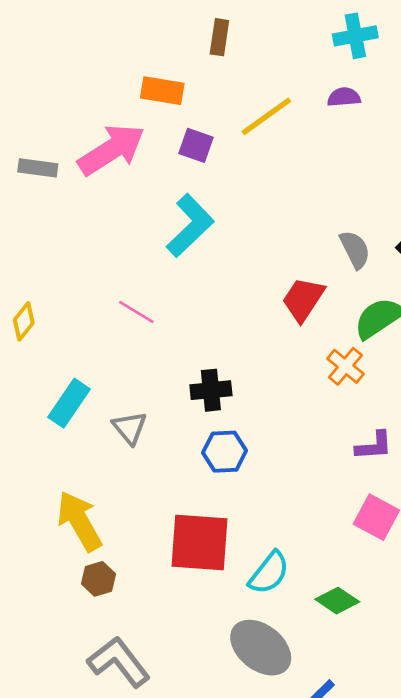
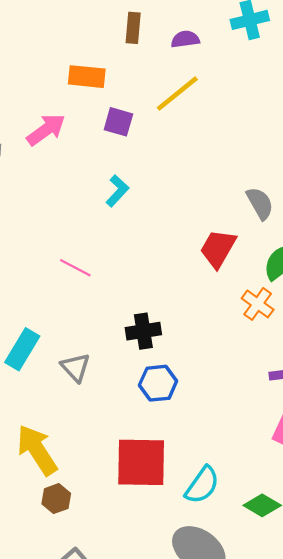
purple semicircle: (344, 97) -> (185, 39), moved
pink arrow: (111, 150) -> (46, 130), size x0.7
cyan L-shape: (190, 225) -> (117, 191), size x0.6

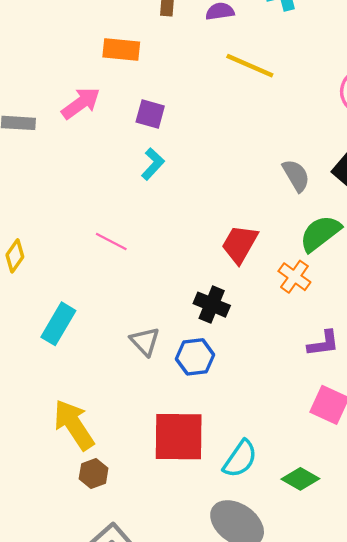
yellow line: (177, 94) -> (250, 66), moved, turned 63
purple square: (118, 122) -> (150, 114), moved
red trapezoid: (218, 249) -> (240, 244), moved
black cross: (143, 331) -> (212, 305), moved, turned 32
gray triangle: (75, 367) -> (145, 341), moved

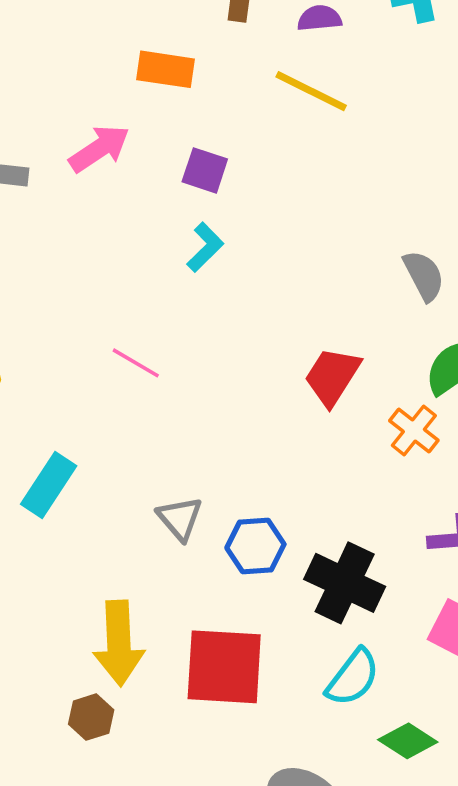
yellow line: (250, 66) -> (311, 91), moved
black cross: (212, 305) -> (345, 583), moved, size x1.4
yellow arrow: (74, 425) -> (119, 643), moved, turned -152
cyan semicircle: (240, 459) -> (353, 677), moved

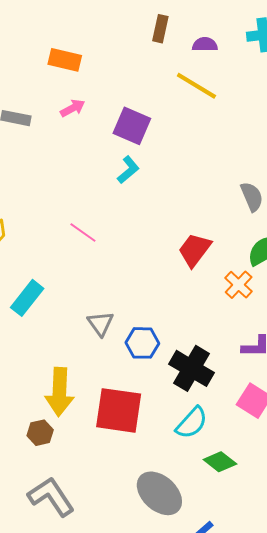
orange rectangle: (165, 69) -> (65, 60), moved
pink arrow: (99, 149) -> (73, 108), size x0.7
purple square: (205, 170) -> (132, 126), size x1.4

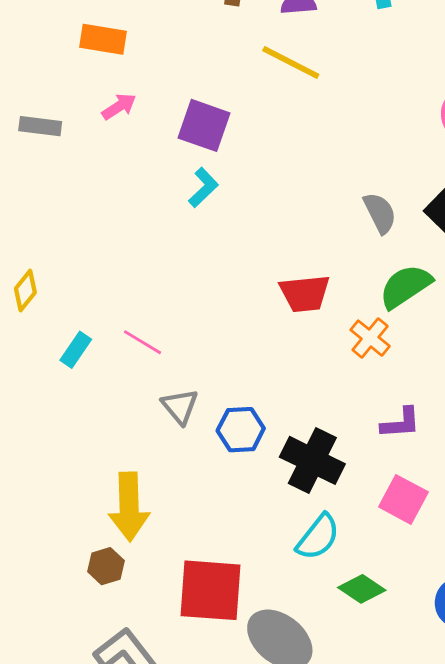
pink line: (83, 232) -> (143, 342), moved
red trapezoid: (195, 250) -> (305, 293), turned -129
cyan rectangle: (27, 298) -> (76, 350), moved, size x0.7
red square: (119, 410) -> (211, 590), moved

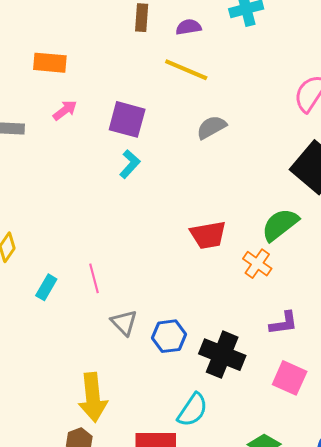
gray semicircle: (380, 213) -> (211, 127), moved, turned -88
pink line: (143, 342) -> (94, 278), turned 48
cyan semicircle: (318, 537) -> (193, 410), moved

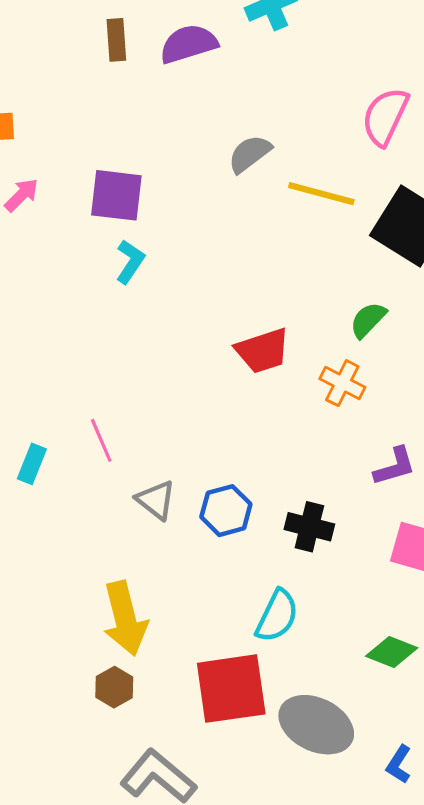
purple semicircle: (189, 27) -> (189, 44), size x1.5
yellow line: (186, 70) -> (321, 194), moved
gray semicircle: (211, 127) -> (250, 154), moved
green semicircle: (280, 225) -> (368, 320), size x0.7
black cross: (222, 355) -> (309, 527), size x0.7

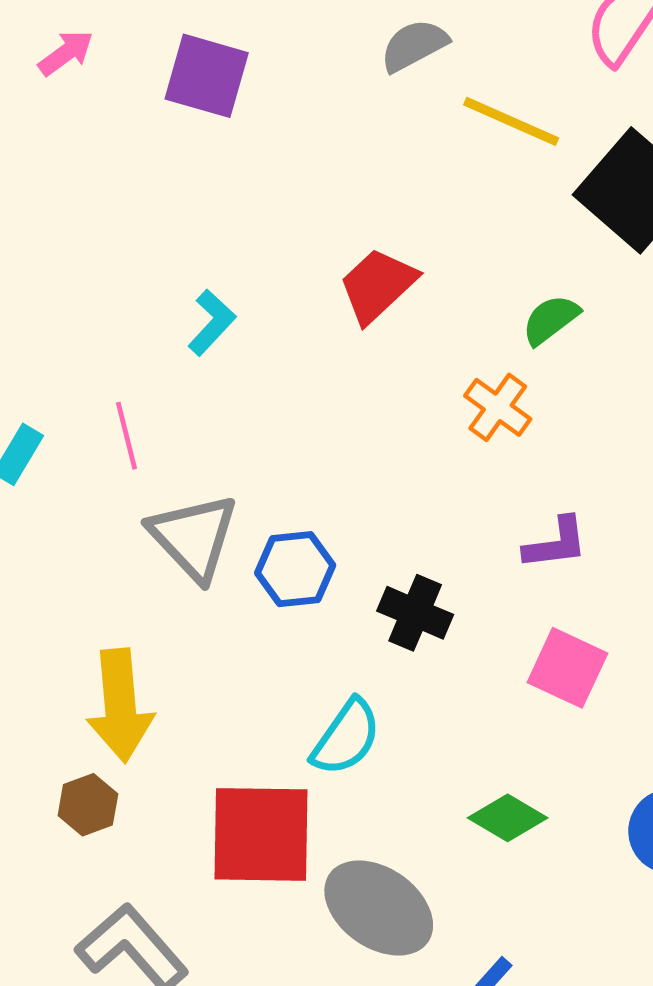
cyan L-shape: (130, 262) -> (212, 323), moved
red trapezoid: (263, 351) -> (378, 285), moved, turned 146
gray triangle: (156, 500) -> (194, 537), size x1.5

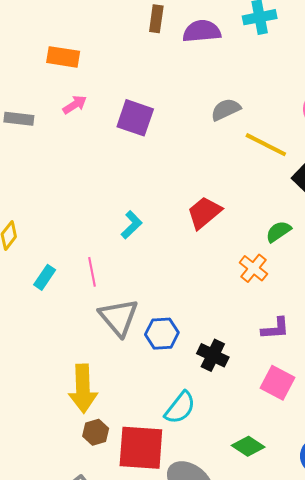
brown hexagon: (88, 805) -> (96, 432), moved

